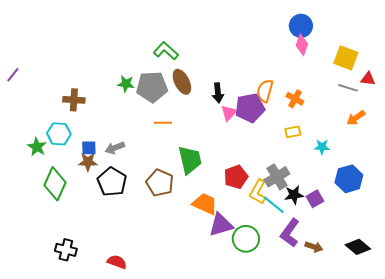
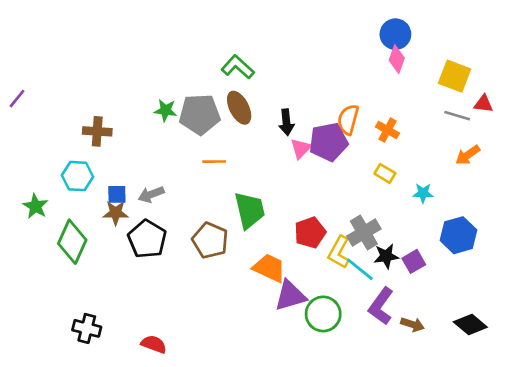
green L-shape: (166, 51) -> (238, 67), moved
yellow rectangle: (293, 132) -> (385, 173), turned 42
green star: (37, 147) -> (35, 206), moved

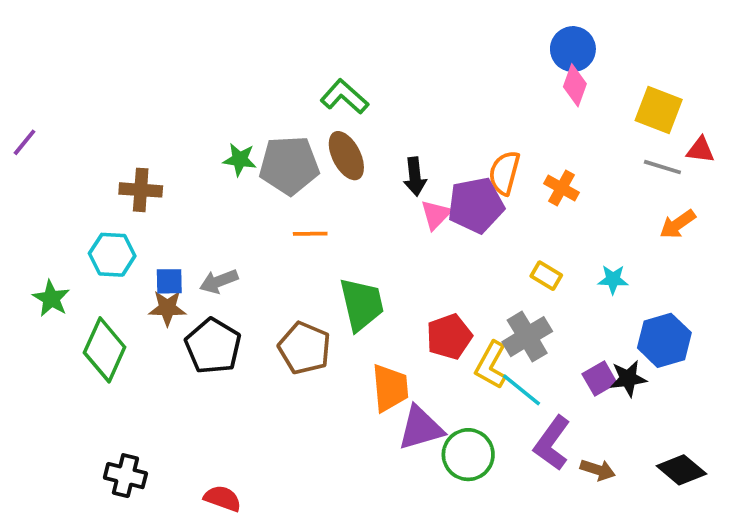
yellow rectangle: (385, 173) -> (546, 276), moved
black star: (386, 256) -> (628, 378), moved
orange trapezoid: (269, 268) -> (390, 388), turned 60

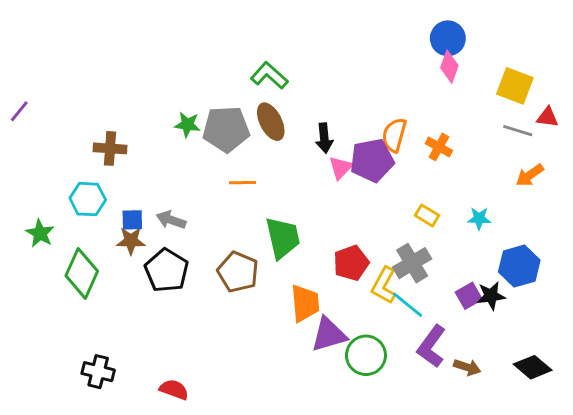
gray arrow: (219, 281) -> (171, 220), turned 40

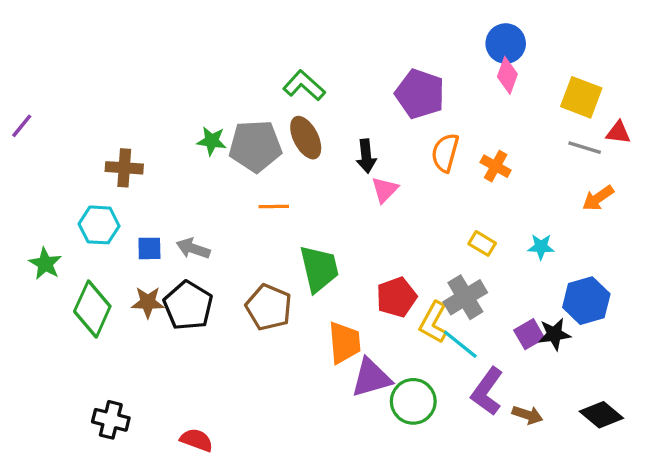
purple pentagon: (372, 160) -> (420, 94), moved, turned 30
brown star: (131, 241) -> (148, 302), moved

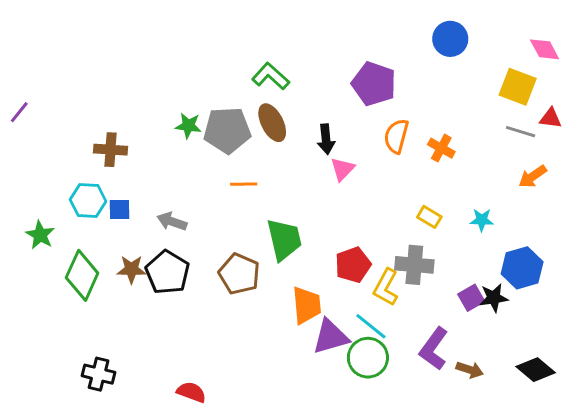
pink diamond: (507, 75) -> (545, 49), moved, turned -48
blue square: (149, 248) -> (119, 209), moved
gray cross: (465, 297) -> (414, 265), turned 36
cyan line: (460, 344) -> (371, 326), moved
red semicircle: (196, 440) -> (191, 392), moved

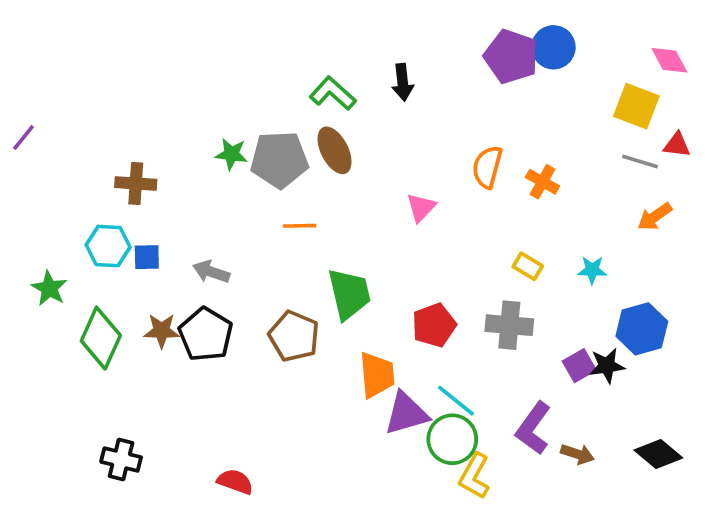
purple pentagon: (374, 84) -> (511, 57), moved
black arrow: (326, 139) -> (403, 82), moved
yellow L-shape: (386, 287) -> (474, 476), moved

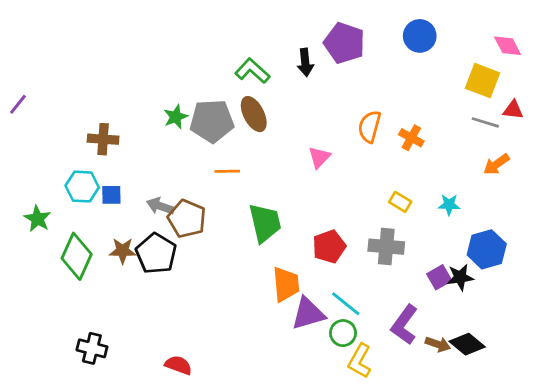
purple pentagon: (511, 57) -> (344, 43), moved
green star: (231, 154) -> (176, 117), turned -30
brown pentagon: (294, 336) -> (187, 219), moved
green circle: (452, 439) -> (343, 333), size x0.7
black diamond: (658, 454) -> (467, 344), moved

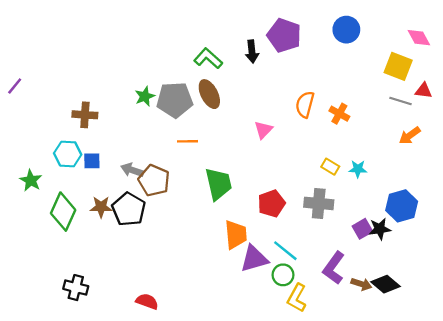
cyan star: (449, 205) -> (358, 169), moved

